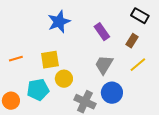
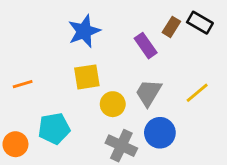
brown rectangle: (132, 41) -> (171, 27), moved
yellow square: (50, 60) -> (87, 77), moved
yellow circle: (64, 79) -> (113, 104), moved

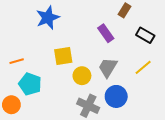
black rectangle: (200, 23) -> (145, 35), moved
brown rectangle: (171, 27) -> (124, 10), moved
blue star: (84, 31) -> (48, 18), moved
cyan pentagon: (54, 128) -> (30, 84), moved, turned 30

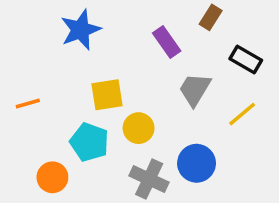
purple rectangle: (106, 33) -> (167, 42), moved
gray trapezoid: (108, 67) -> (195, 89), moved
cyan pentagon: (30, 84) -> (89, 142), moved
orange circle: (11, 105) -> (52, 177), moved

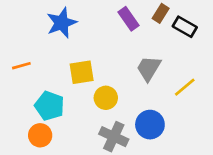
purple rectangle: (167, 42) -> (129, 19), moved
black rectangle: (246, 60) -> (185, 27), moved
orange line: (28, 104) -> (21, 66), moved
cyan pentagon: (89, 142) -> (50, 106), moved

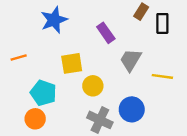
purple rectangle: (129, 19) -> (106, 33), moved
black rectangle: (185, 27) -> (162, 23), turned 60
yellow line: (185, 87) -> (162, 76), turned 48

